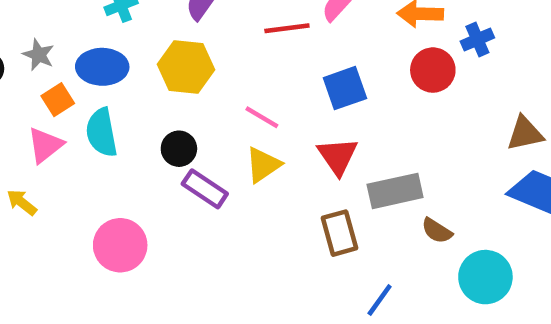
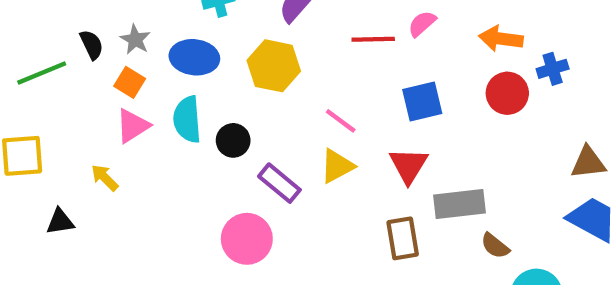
orange square: (58, 100) -> (130, 82), moved, turned -32
black circle: (179, 149) -> (233, 140), moved
pink circle: (120, 245) -> (247, 239), moved

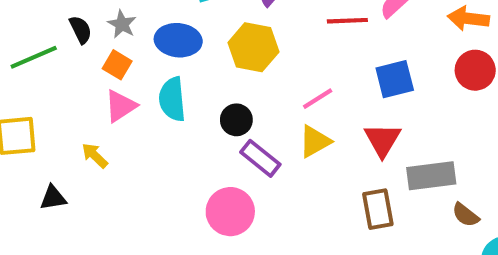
pink line: (341, 121) -> (318, 99), turned -68
black circle: (233, 140) -> (236, 120), moved

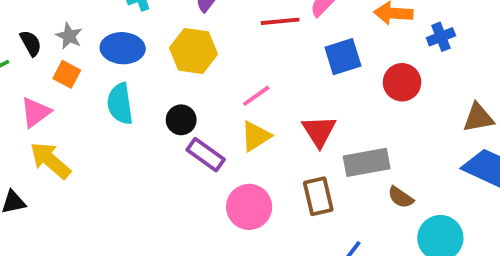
red circle: (475, 70) -> (402, 82), moved
blue square: (395, 79) -> (343, 57), moved
pink triangle: (121, 106) -> (36, 112), moved
yellow arrow: (95, 155) -> (50, 160), size x1.6
pink circle: (230, 212) -> (249, 207), moved

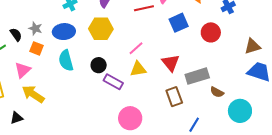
yellow triangle: (256, 136) -> (138, 69), turned 30
pink circle: (249, 207) -> (130, 118), moved

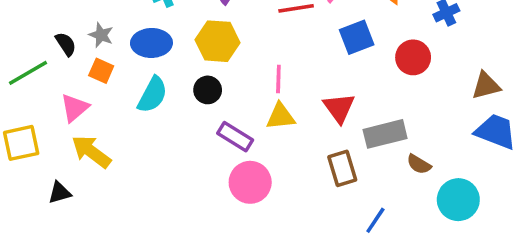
pink line: (136, 48) -> (278, 79), turned -49
cyan semicircle: (66, 61) -> (152, 95), turned -140
black circle: (99, 65) -> (208, 90), moved
pink circle: (130, 118) -> (250, 182), moved

